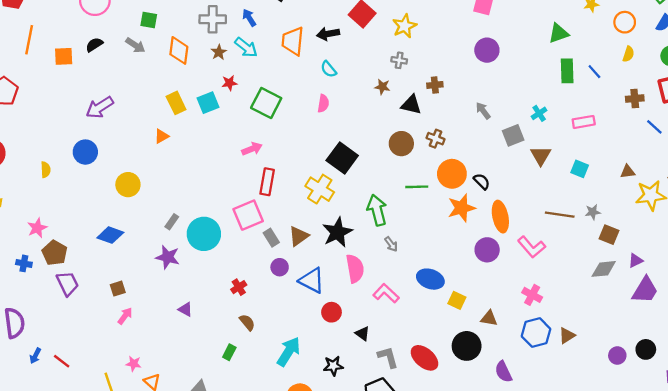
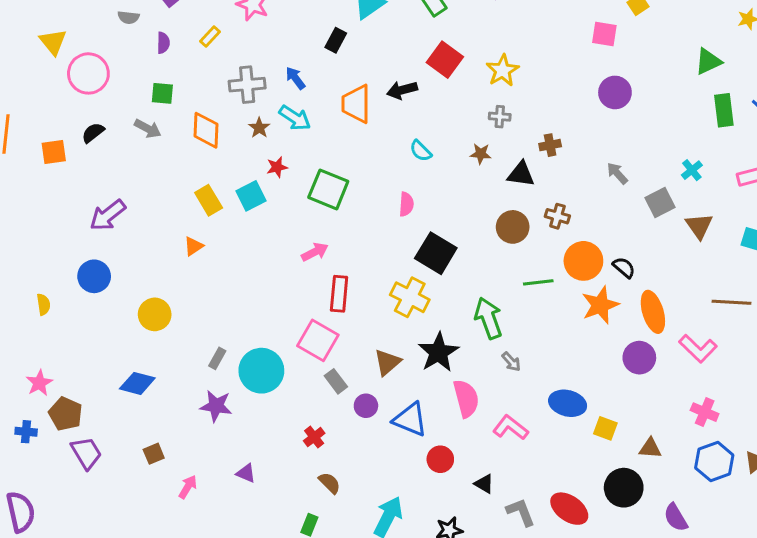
cyan semicircle: (329, 69) -> (421, 151), moved
pink semicircle: (323, 103) -> (406, 204), moved
pink square: (248, 215) -> (318, 340), turned -32
gray rectangle: (271, 238) -> (336, 381), moved
pink arrow: (125, 316) -> (188, 487), moved

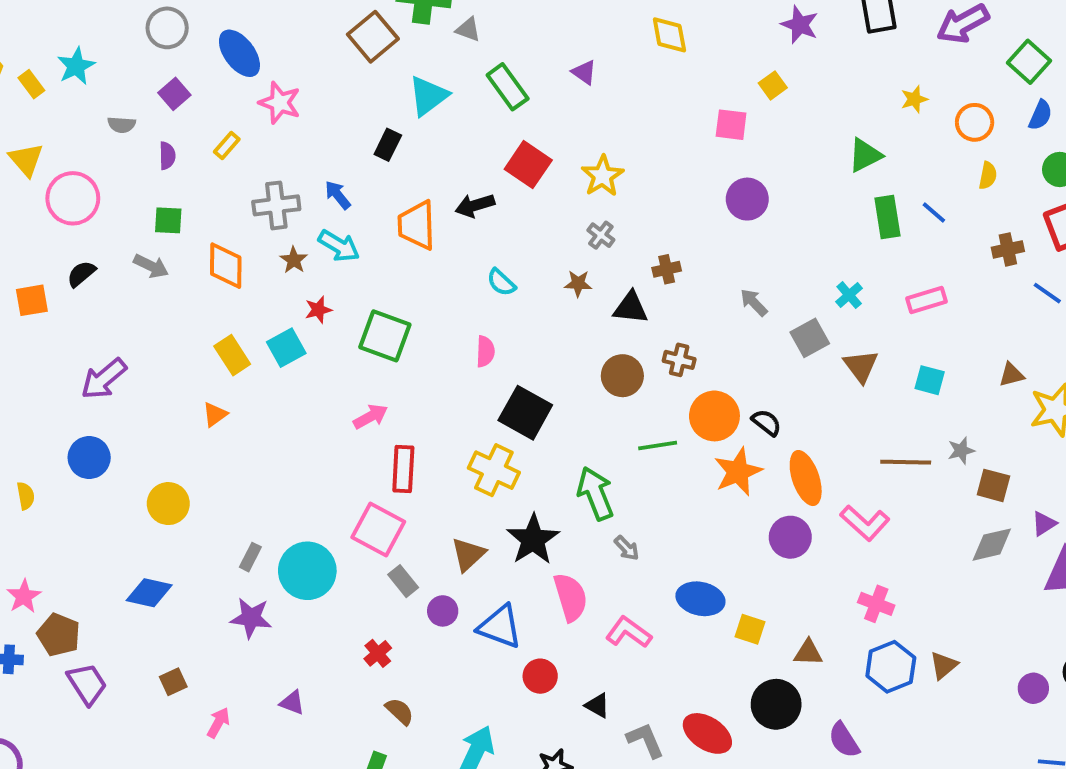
gray cross: (500, 117) -> (601, 235), turned 35

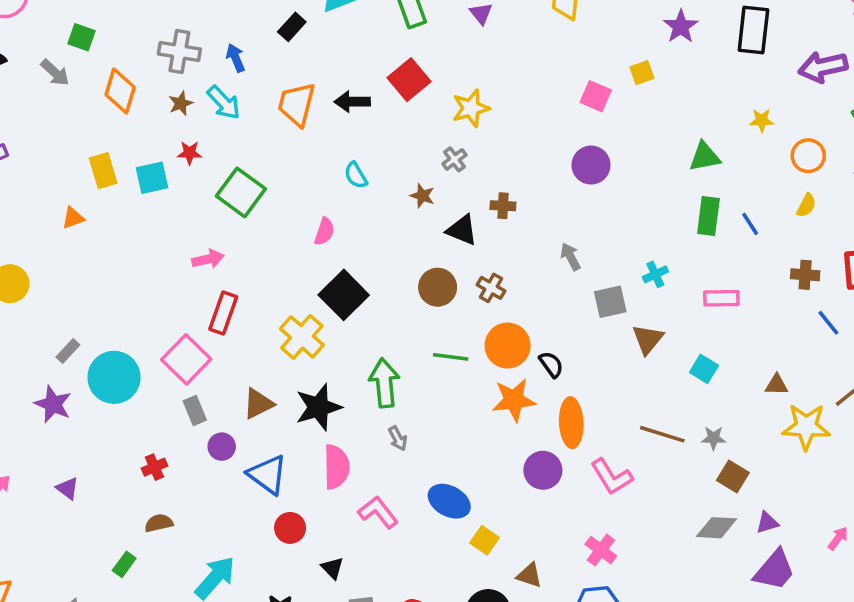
brown semicircle: (400, 711) -> (159, 523), turned -72

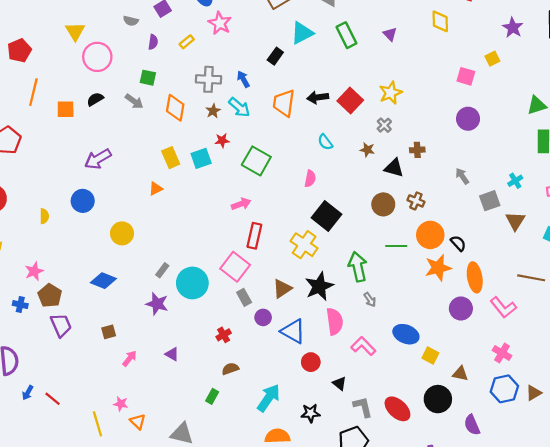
red square: (409, 80) -> (350, 100), moved

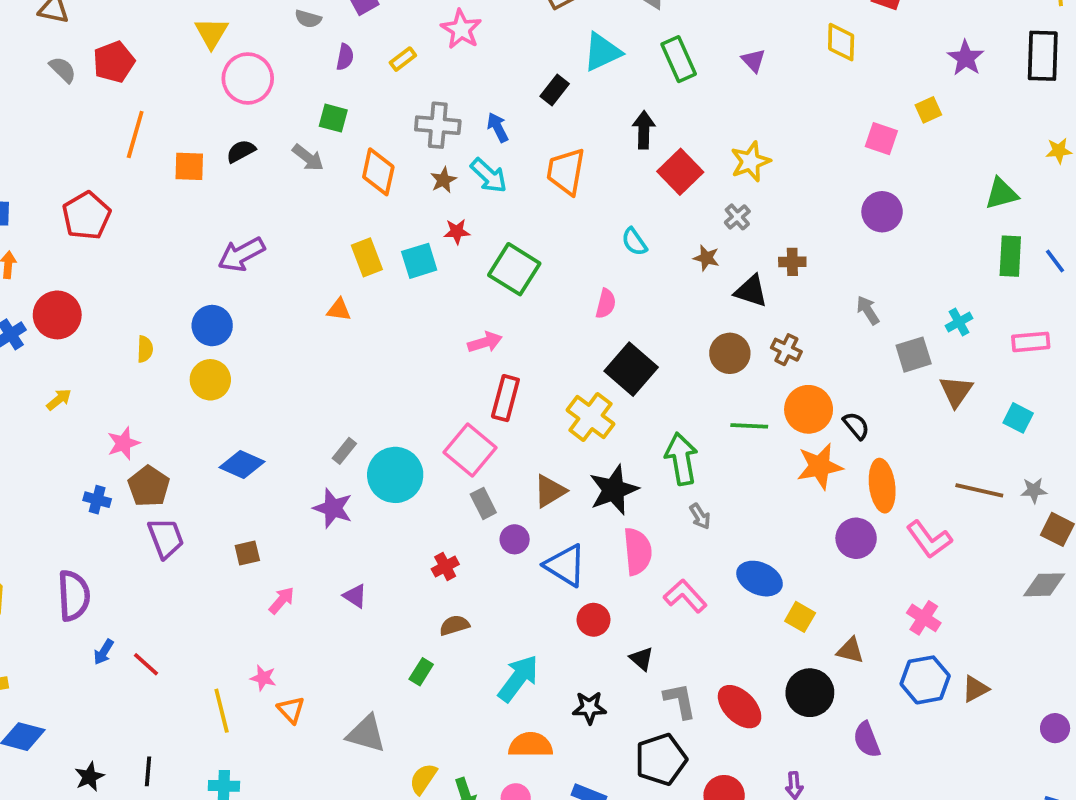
black arrow: (318, 97) -> (644, 130), moved, turned 96
orange triangle: (156, 189) -> (339, 310), turned 32
yellow circle: (122, 233) -> (210, 380), moved

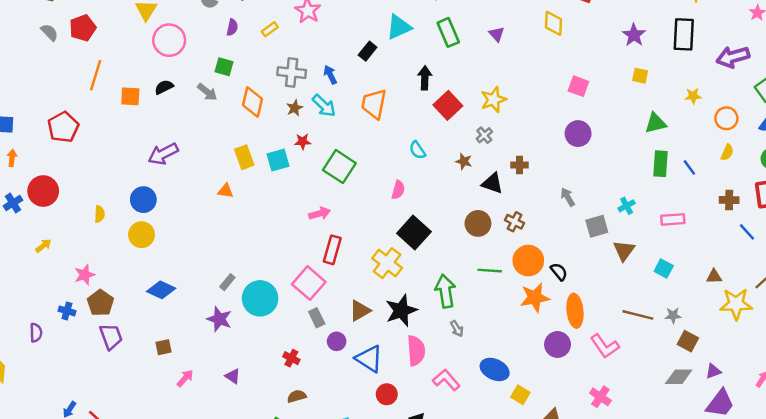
yellow square: (928, 110) -> (640, 76), moved, turned 35
red cross: (445, 567) -> (291, 358), turned -35
purple semicircle: (74, 596) -> (36, 333), moved, size x0.6

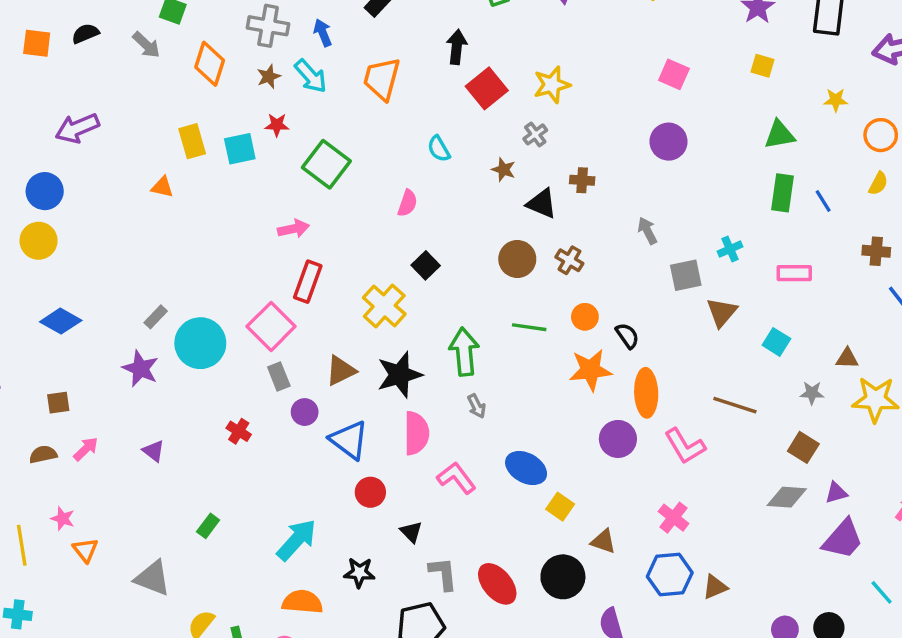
black square: (414, 233) -> (426, 265), size x0.6
orange circle: (528, 261) -> (585, 317), size x0.6
gray star: (673, 315) -> (812, 393), moved
brown semicircle: (297, 396) -> (43, 454), moved

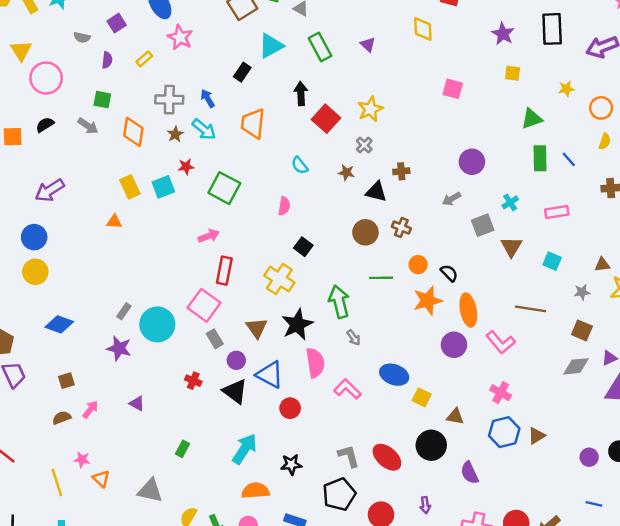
purple circle: (669, 142) -> (472, 162), moved
gray arrow: (647, 231) -> (452, 199), turned -84
brown triangle: (341, 371) -> (257, 328), turned -30
black triangle: (411, 532) -> (235, 391), moved, size x1.6

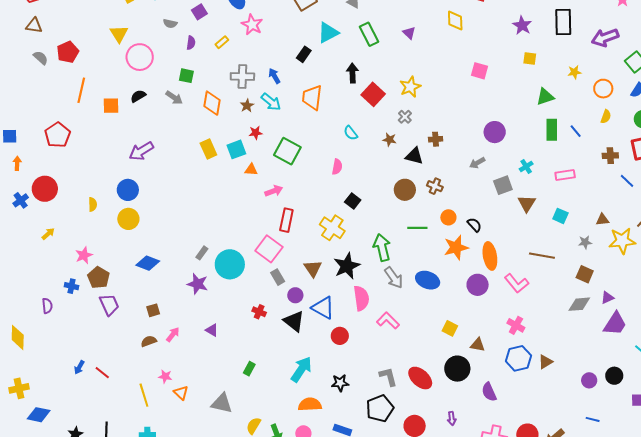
orange triangle: (114, 222) -> (251, 170), moved
gray arrow: (353, 338) -> (394, 278), size x1.6
blue ellipse: (394, 375) -> (428, 280), moved

